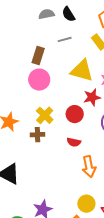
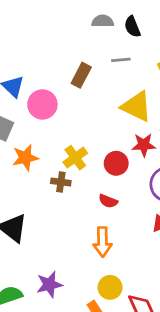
pink circle: (39, 80) -> (42, 104), moved
orange arrow: (89, 167) -> (102, 242), moved

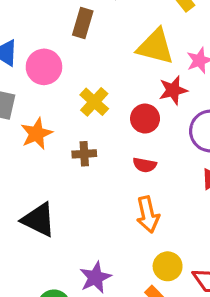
yellow cross: (75, 158) -> (94, 102), moved

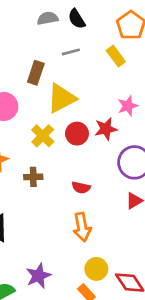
yellow triangle: (155, 47) -> (62, 98), moved, turned -44
red circle: (145, 119) -> (77, 134), moved

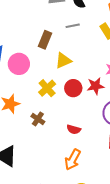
yellow triangle: (62, 98) -> (63, 61), size x0.7
brown cross: (33, 177) -> (38, 119), turned 32
orange arrow: (82, 227) -> (73, 160), turned 35

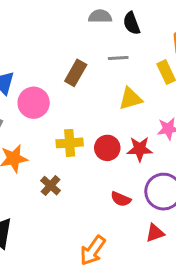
yellow triangle: (63, 61) -> (131, 99), moved
yellow cross: (47, 88) -> (70, 143), turned 30
red semicircle: (74, 129) -> (121, 199), moved

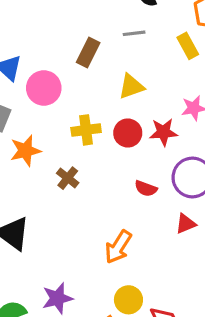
yellow triangle: (131, 99) -> (131, 86), moved

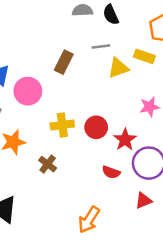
yellow rectangle: (188, 46) -> (144, 56), turned -42
yellow triangle: (131, 86) -> (118, 68), moved
red star: (163, 132) -> (125, 140), moved, turned -30

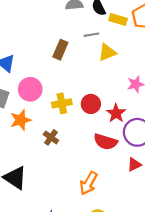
yellow rectangle: (144, 56) -> (118, 19), moved
pink circle: (28, 91) -> (30, 89), moved
red semicircle: (111, 172) -> (105, 142), size x1.5

